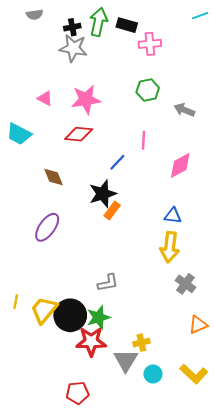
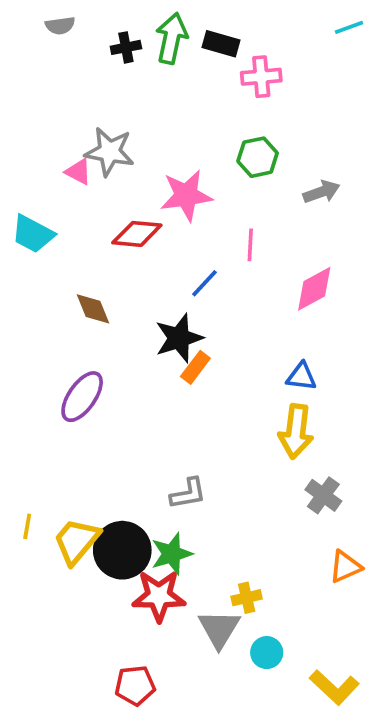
gray star: (73, 48) -> (109, 152), moved
pink star: (86, 99) -> (186, 196), moved
gray arrow: (184, 110) -> (322, 192), turned 138
yellow L-shape: (194, 374) -> (334, 687), moved

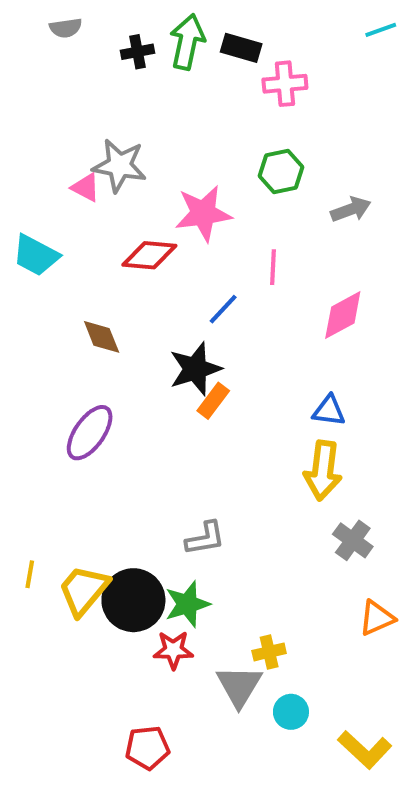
red star: (159, 596) -> (173, 650), size x0.7

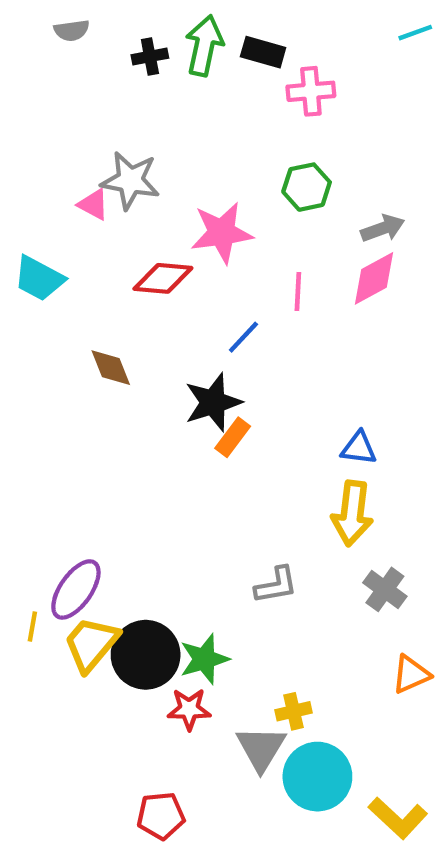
pink diamond: (343, 315) -> (374, 278), moved
purple ellipse: (90, 433) -> (76, 589), moved
gray L-shape: (205, 538) -> (276, 585), moved
cyan circle: (291, 712) -> (317, 777), size x1.8

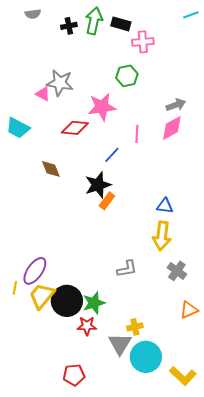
green hexagon: (307, 187) -> (127, 76), moved

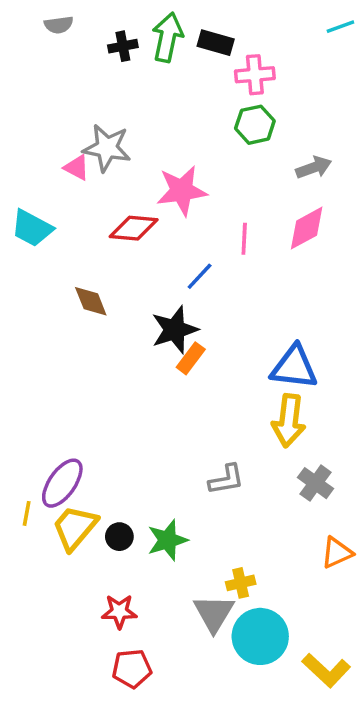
green hexagon: (127, 76) -> (255, 125), moved
gray arrow: (176, 105) -> (314, 167), moved
blue triangle: (165, 206) -> (294, 367), size x1.6
black circle: (67, 301) -> (119, 537), size x0.5
red star: (87, 326) -> (119, 611), moved

